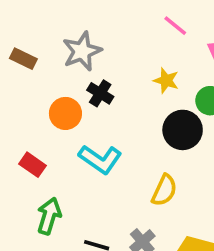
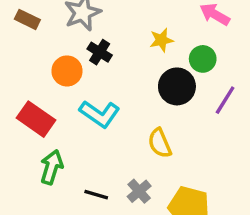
yellow star: (166, 81) -> (161, 40), turned -30
red rectangle: (33, 165) -> (36, 119), size x1.5
yellow semicircle: (164, 190) -> (160, 143), turned 132

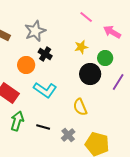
black line: (96, 195) -> (43, 127), moved

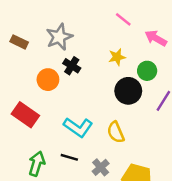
cyan L-shape: (45, 90) -> (78, 127), moved
green arrow: (17, 121) -> (37, 164), moved

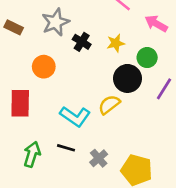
black cross: (72, 66) -> (82, 42), moved
red rectangle: (25, 115) -> (20, 103), turned 56
yellow semicircle: (116, 132) -> (109, 105), moved, turned 75

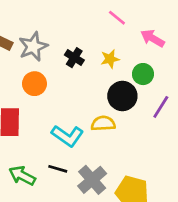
gray star: (56, 22) -> (33, 47), moved
yellow semicircle: (109, 105) -> (103, 123), turned 35
green arrow: (32, 154) -> (22, 176), turned -80
gray cross: (99, 158) -> (92, 180), size x1.5

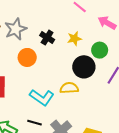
orange circle: (34, 84) -> (27, 57), moved

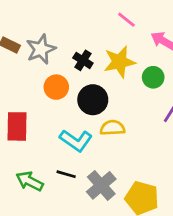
yellow star: (74, 39) -> (119, 62), size x1.6
black circle: (84, 67) -> (93, 100), moved

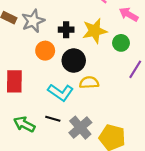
black cross: (83, 60) -> (66, 30), turned -32

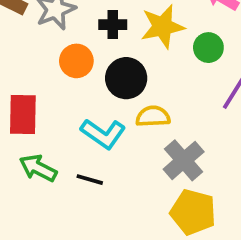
green arrow: (24, 124) -> (38, 168), moved
gray cross: (80, 128) -> (184, 160), moved

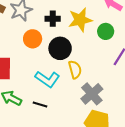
yellow semicircle: (153, 116) -> (75, 70), turned 78

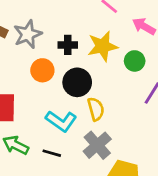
gray cross: (92, 94) -> (97, 145), moved

